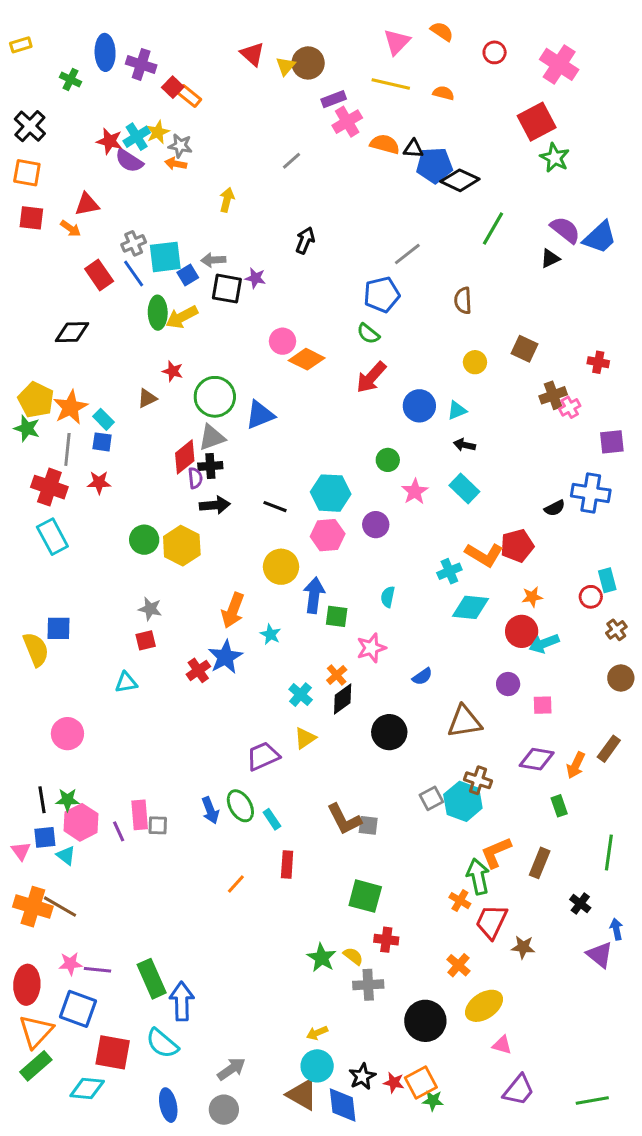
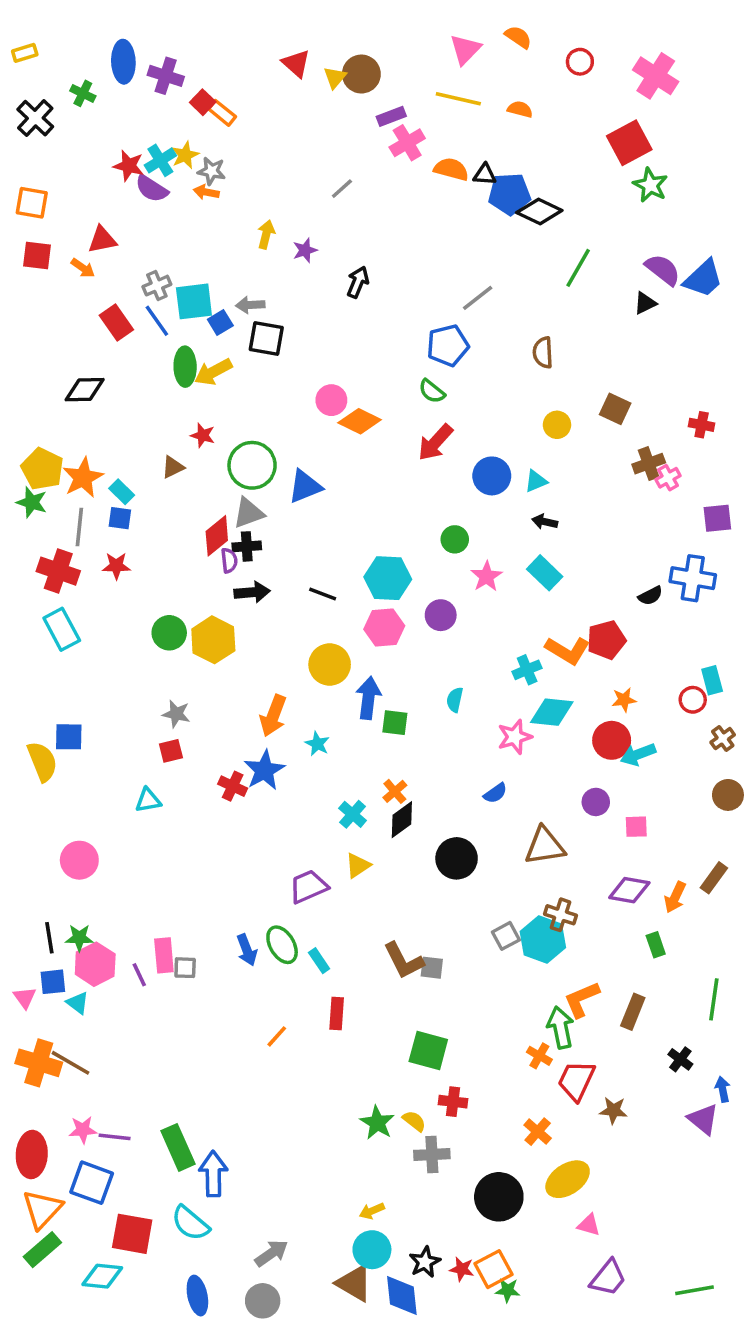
black cross: (30, 126) -> (35, 118), moved
purple star: (255, 278) -> (305, 250), moved, turned -30
pink star: (371, 648) -> (515, 737), moved
red cross: (198, 670) -> (233, 786), turned -30

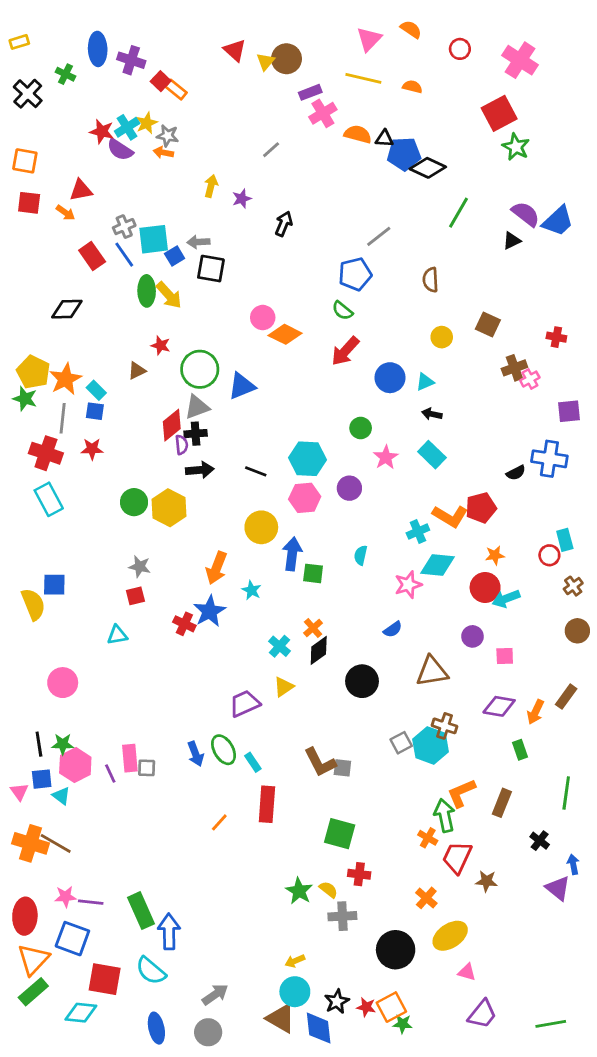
yellow arrow: (213, 372) -> (169, 295), turned -104
red rectangle: (337, 1013) -> (267, 804), size x1.4

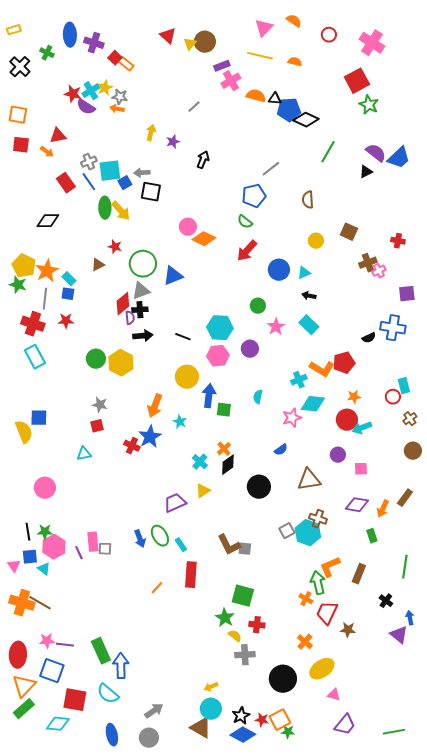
green star: (299, 891) -> (225, 618), moved
blue diamond: (319, 1028) -> (243, 735), moved, turned -55

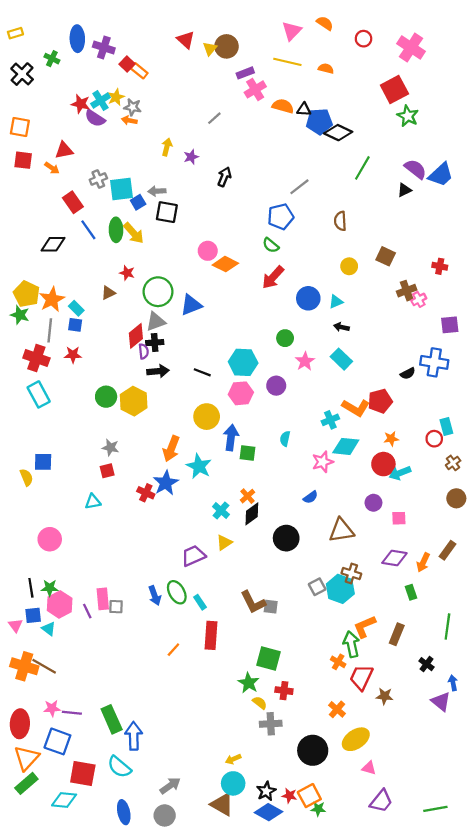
blue line: (89, 182) -> (88, 230), moved
cyan star: (180, 422) -> (199, 466), size x1.6
yellow semicircle: (24, 432) -> (26, 477), size x0.7

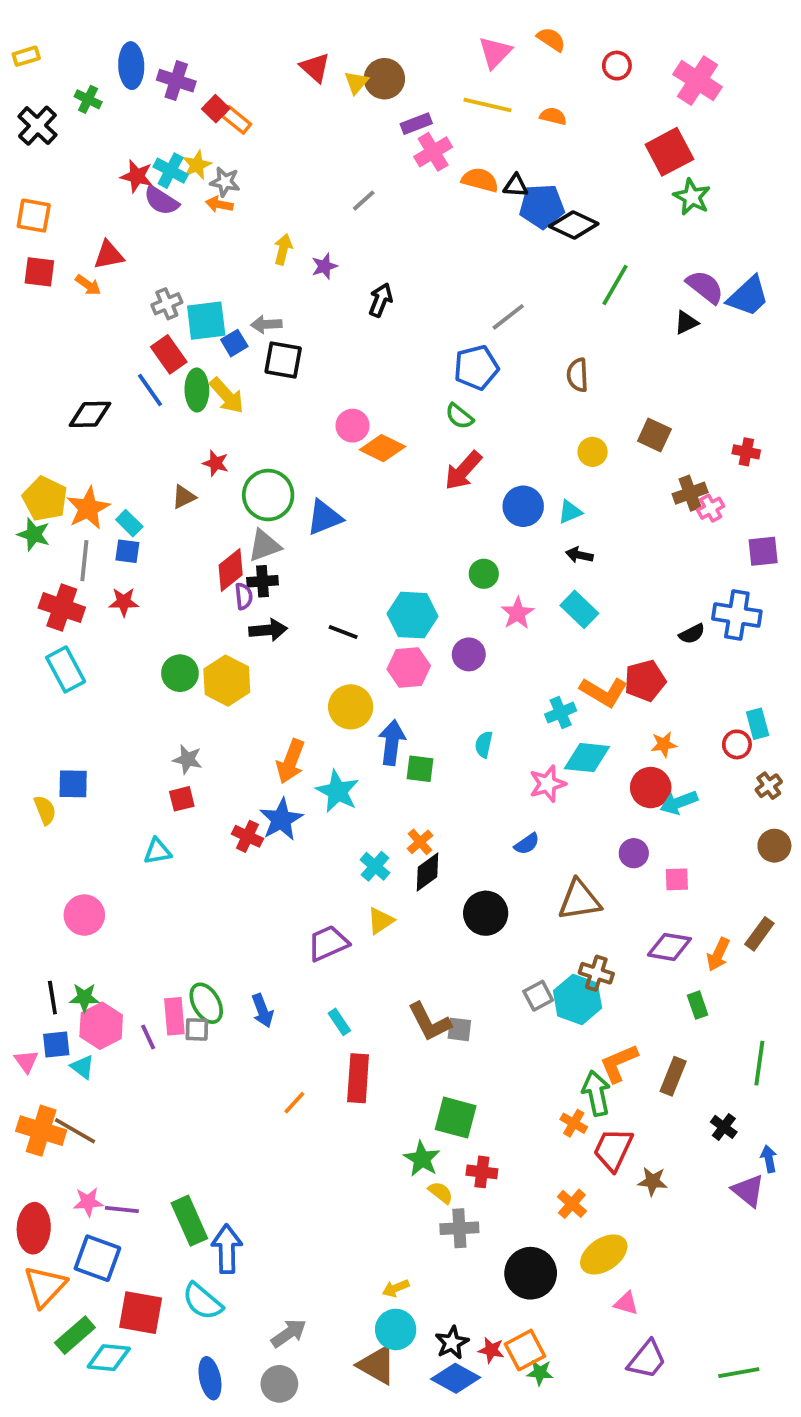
cyan cross: (101, 101) -> (171, 171), turned -30
red rectangle: (73, 202) -> (169, 354), moved
green ellipse: (177, 592) -> (206, 1003), moved
green rectangle: (26, 783) -> (75, 1335), moved

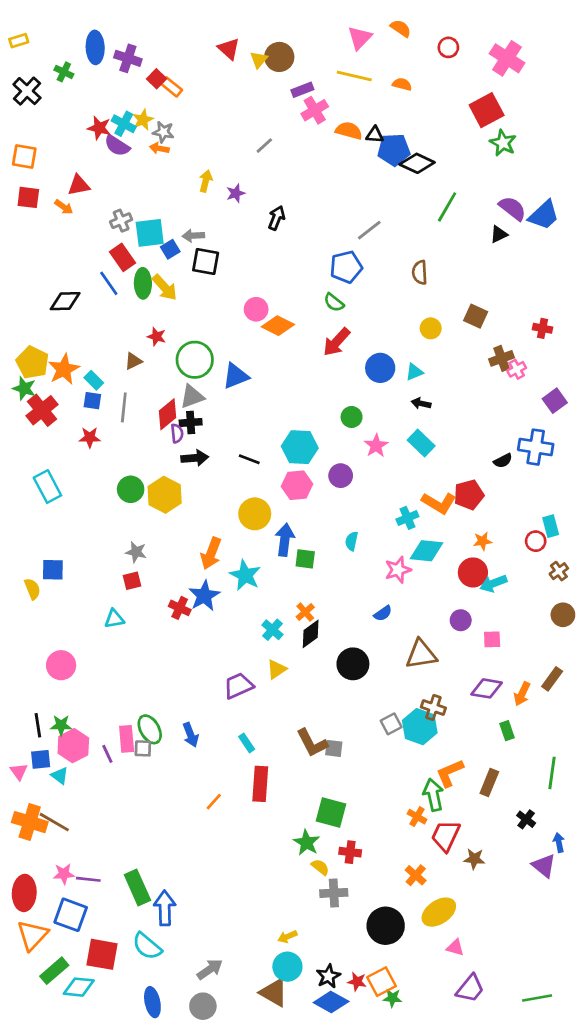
purple square: (763, 551) -> (555, 401), turned -30
gray line: (84, 561) -> (124, 407), moved
red cross: (62, 608) -> (42, 410), moved, turned 32

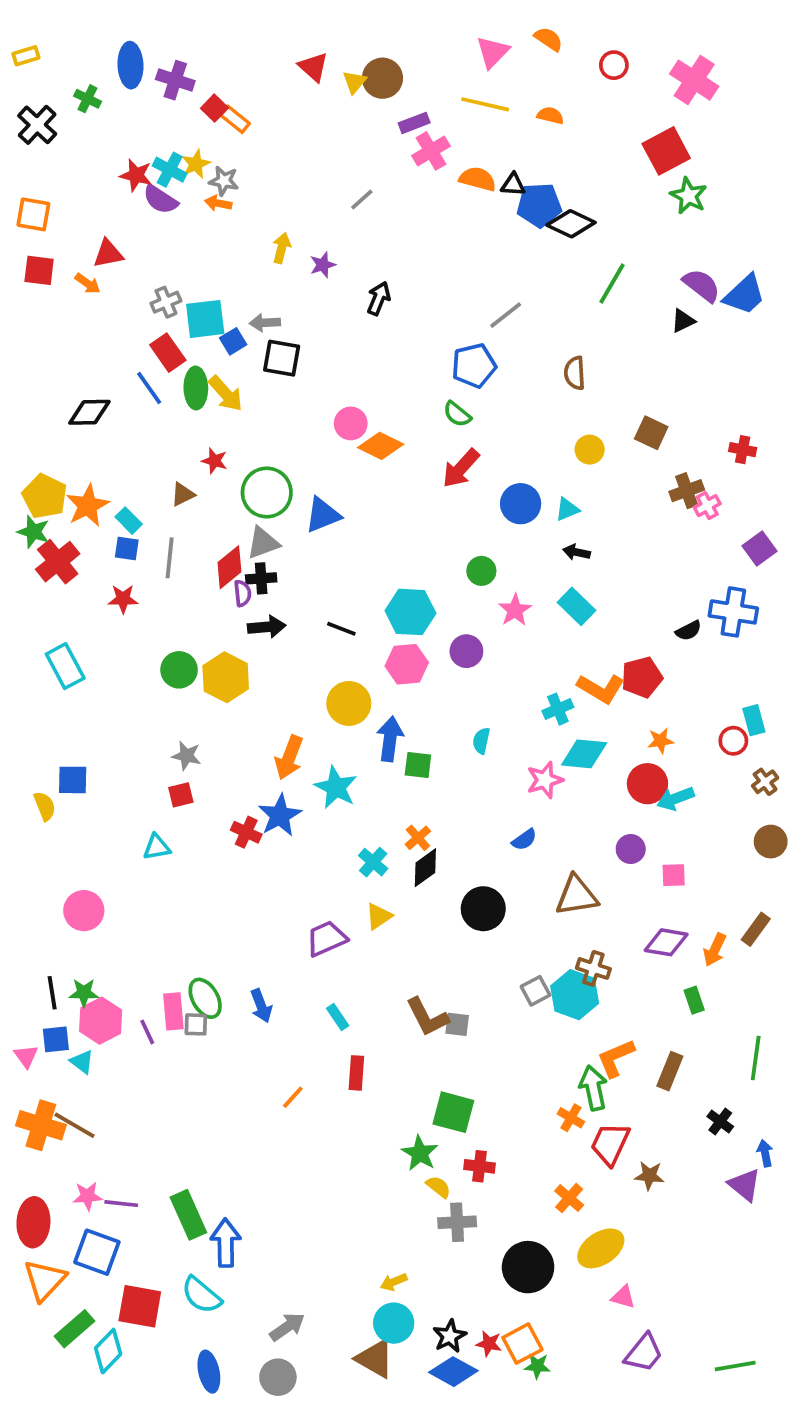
red rectangle: (260, 784) -> (356, 1073), size x0.7
cyan diamond: (79, 987) -> (108, 1351), turned -52

